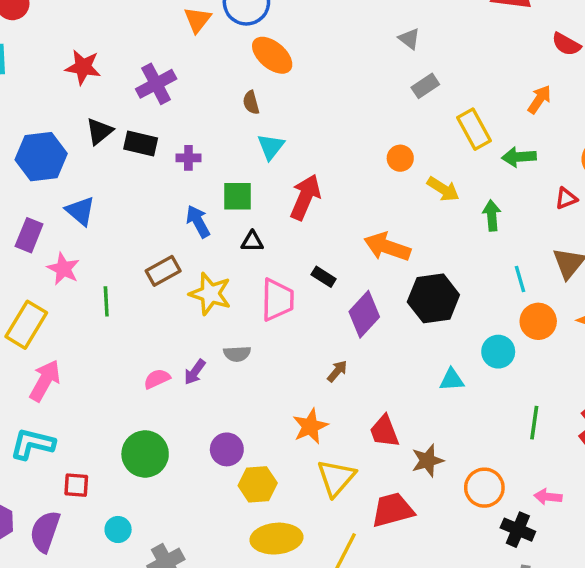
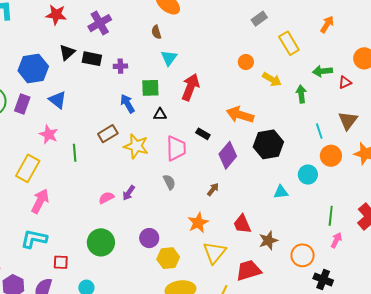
green arrow: (519, 157) -> (322, 71), moved
purple rectangle: (29, 235) -> (22, 104), moved
gray semicircle: (237, 354) -> (169, 182), moved, turned -112
pink arrow: (548, 497) -> (336, 240), moved, turned 112

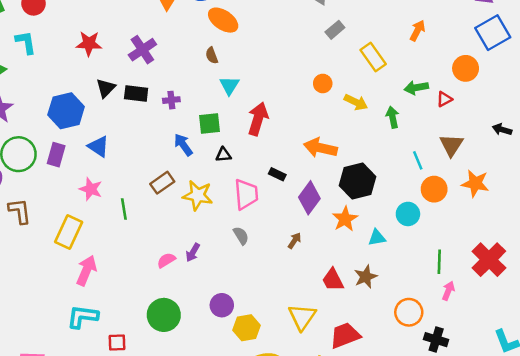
orange star: (198, 223) -> (345, 219), moved
brown star: (268, 240) -> (366, 277), moved

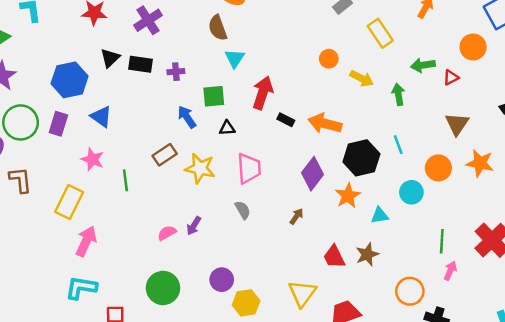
brown semicircle: (212, 55) -> (218, 28), size x1.5
cyan line: (418, 160) -> (398, 145), moved
black rectangle: (277, 174) -> (286, 120), moved

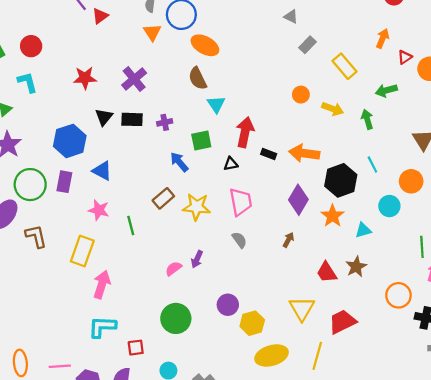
red triangle: (451, 78) -> (405, 57), moved
black triangle: (227, 128) -> (231, 164), moved

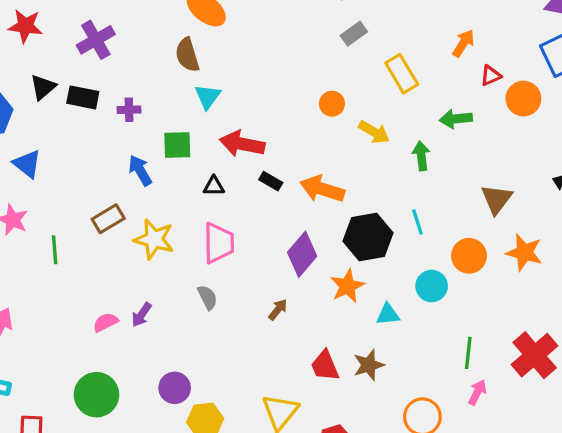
red arrow: (245, 132) -> (242, 144), turned -100

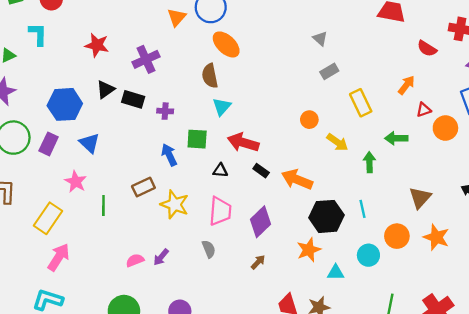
purple diamond: (302, 254) -> (261, 222), moved

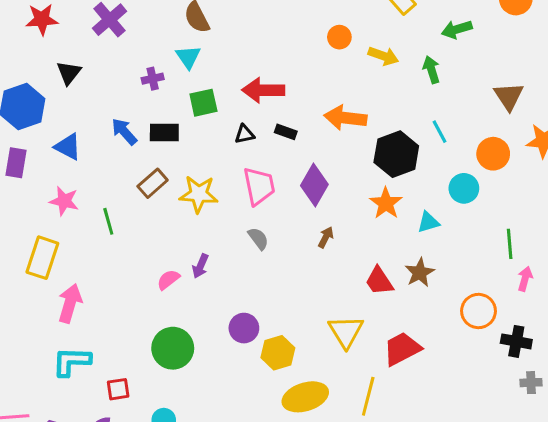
black rectangle: (133, 99) -> (164, 132), moved
cyan triangle: (222, 107) -> (188, 57), moved
blue arrow: (169, 155) -> (124, 132), moved
black rectangle: (261, 171) -> (286, 132), moved

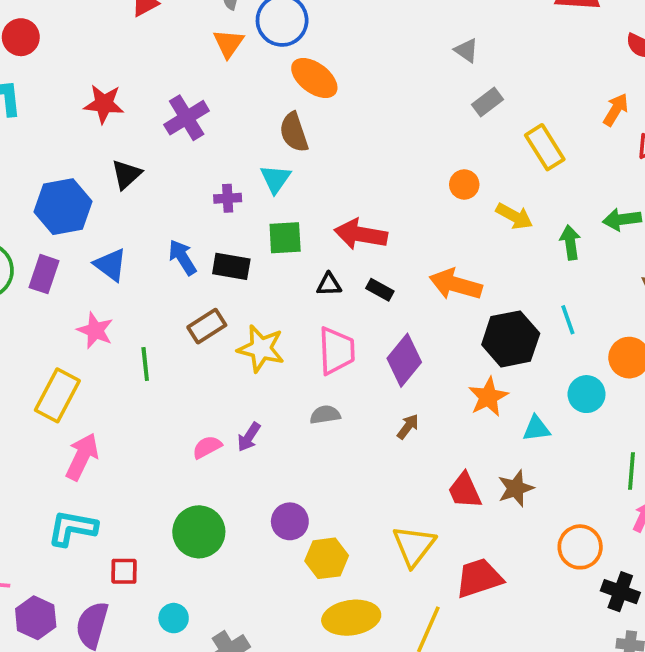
green arrow: (457, 29) -> (622, 219), moved
gray semicircle: (258, 238) -> (325, 415), turned -70

